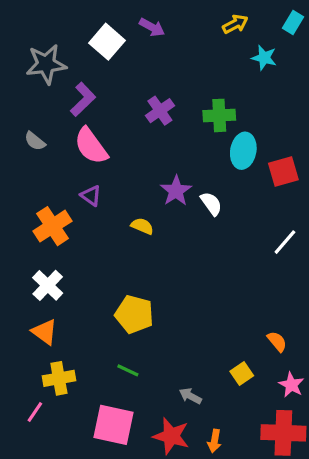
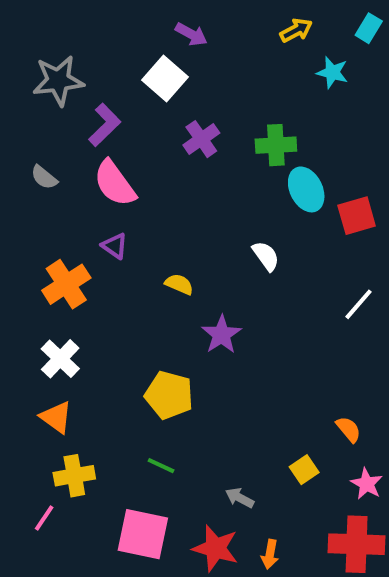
white square: (107, 42) -> (165, 79), moved
cyan ellipse: (243, 151) -> (306, 189), turned -36
purple star: (176, 191) -> (221, 335), moved

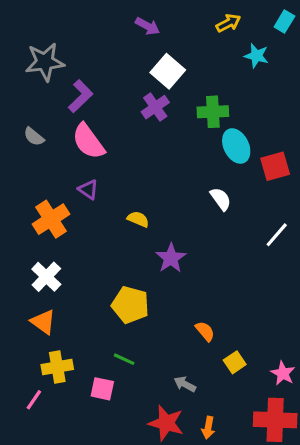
white square: (165, 79) -> (168, 71), moved
white semicircle: (266, 256) -> (221, 199), moved
orange semicircle: (348, 429) -> (205, 331), moved
pink square: (143, 534) -> (102, 389), moved, size x0.6

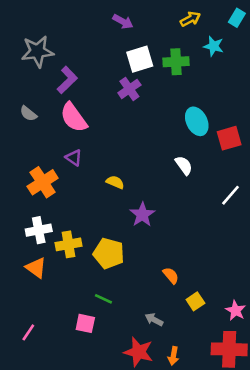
white square: (168, 71) -> (140, 59), turned 32
green cross: (213, 112) -> (176, 62), moved
white cross: (46, 277) -> (39, 230), turned 35
yellow cross: (57, 367) -> (69, 244), moved

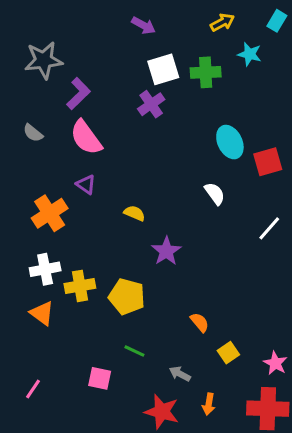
green line: (103, 299) -> (134, 351), moved
orange arrow: (173, 356) -> (209, 404), moved

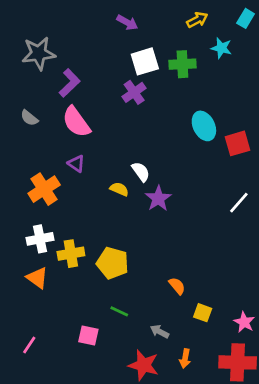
white semicircle: (215, 194) -> (141, 172), moved
purple star: (166, 251) -> (158, 199), moved
yellow square: (228, 353) -> (203, 313), turned -36

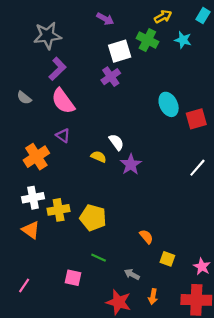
gray star: (39, 53) -> (47, 36), moved
green cross: (182, 64) -> (147, 40), moved, turned 30

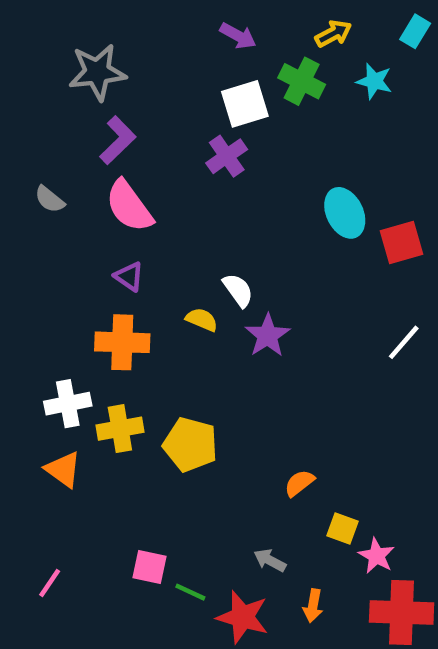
purple arrow: (105, 19) -> (238, 36), moved
orange cross: (36, 157) -> (122, 342), moved, turned 35
orange semicircle: (146, 237) -> (299, 483), turned -88
green line: (99, 258) -> (190, 592), moved
pink star: (202, 267) -> (377, 556), moved

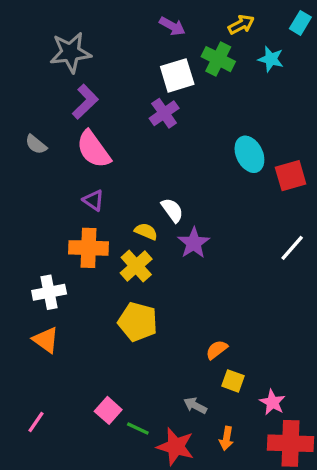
yellow cross: (120, 429) -> (136, 266), moved, turned -32
yellow square: (342, 528) -> (233, 381), moved
pink square: (150, 567) -> (108, 410), turned 30

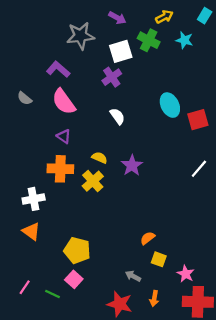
gray star: (70, 52) -> (80, 36), moved
purple L-shape: (85, 102) -> (58, 69), turned -95
white semicircle: (172, 210) -> (117, 116), moved
yellow pentagon: (138, 322) -> (77, 250), moved
green line: (138, 429) -> (53, 294), moved

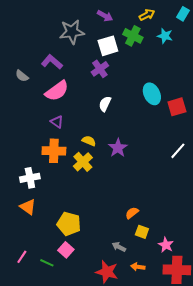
gray semicircle: (25, 98) -> (22, 76), moved
pink semicircle: (64, 102) -> (57, 91), turned -90
white semicircle: (117, 116) -> (105, 104), turned -119
orange arrow: (154, 298) -> (138, 267), turned 88

